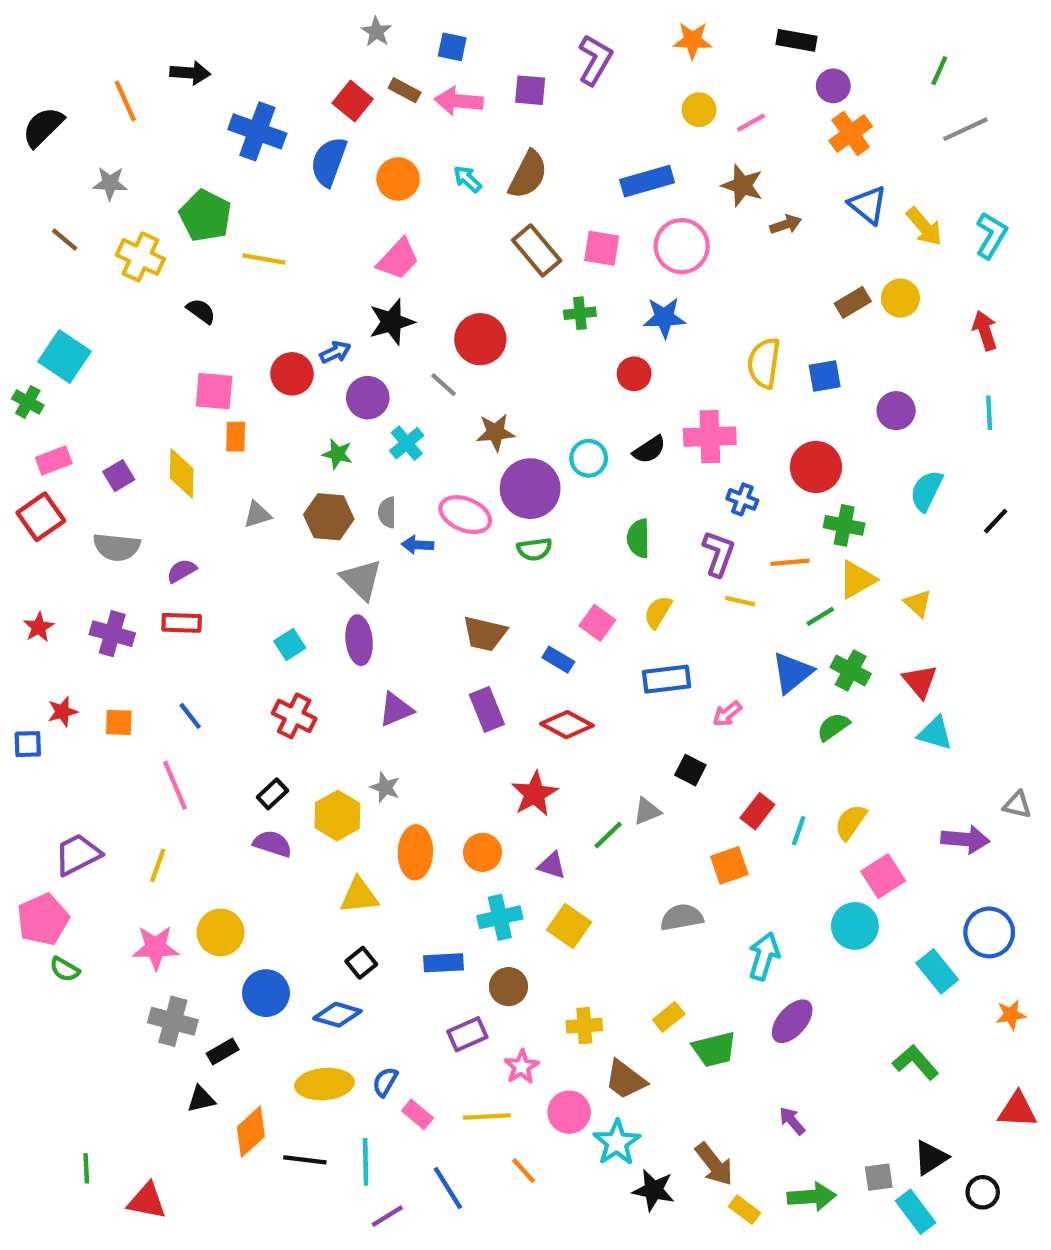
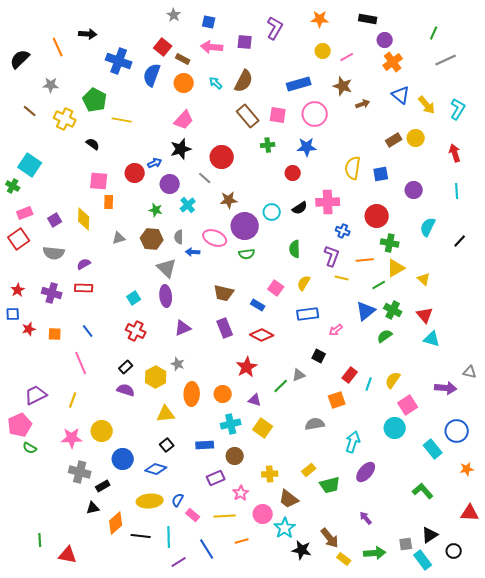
brown rectangle: (405, 90) -> (183, 59), moved
blue square: (28, 744) -> (13, 314), moved
orange line: (524, 1171) -> (242, 541), turned -64

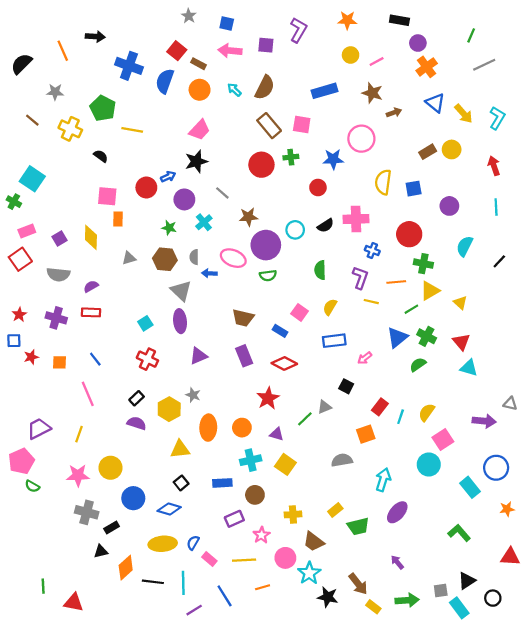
pink circle: (315, 114) -> (361, 139), moved
red circle: (222, 157) -> (261, 165), moved

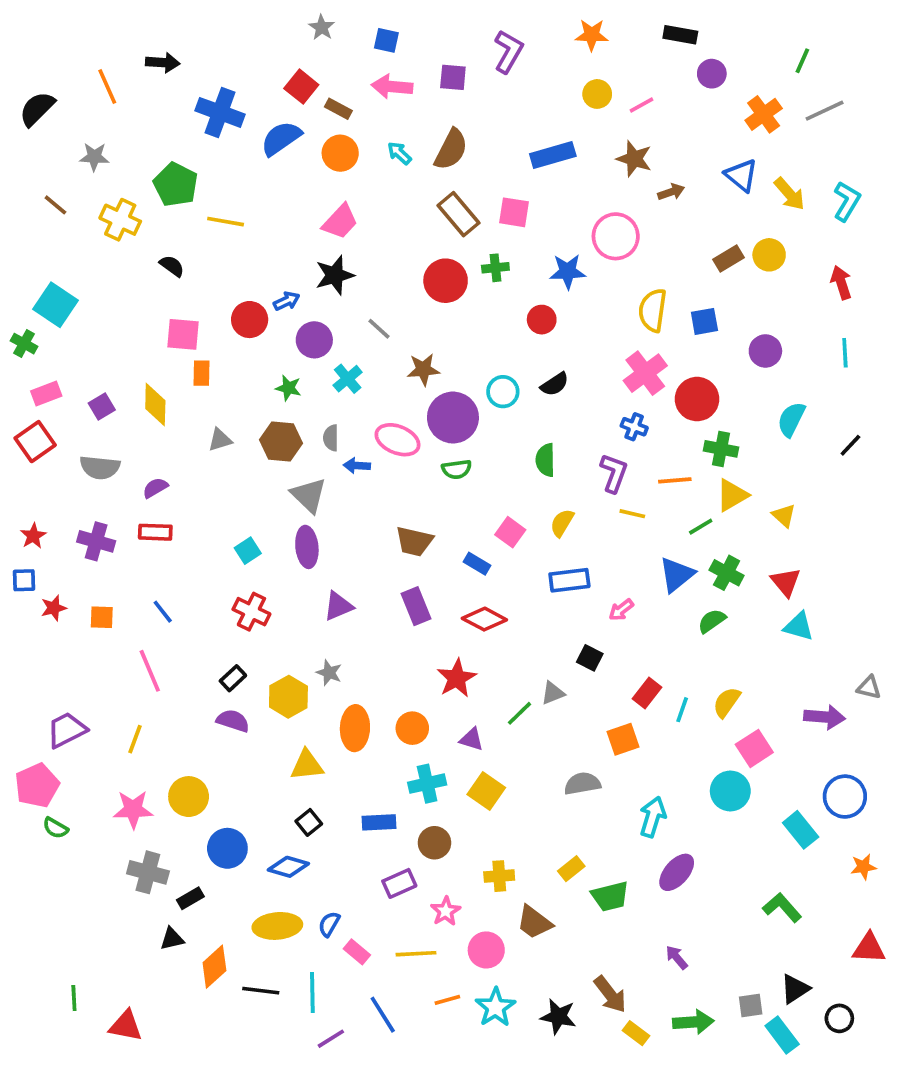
orange cross: (427, 67) -> (764, 114), moved
blue semicircle: (165, 81) -> (281, 138), turned 35
pink cross: (356, 219) -> (645, 373), moved, turned -35
cyan star: (309, 573) -> (495, 1007), moved

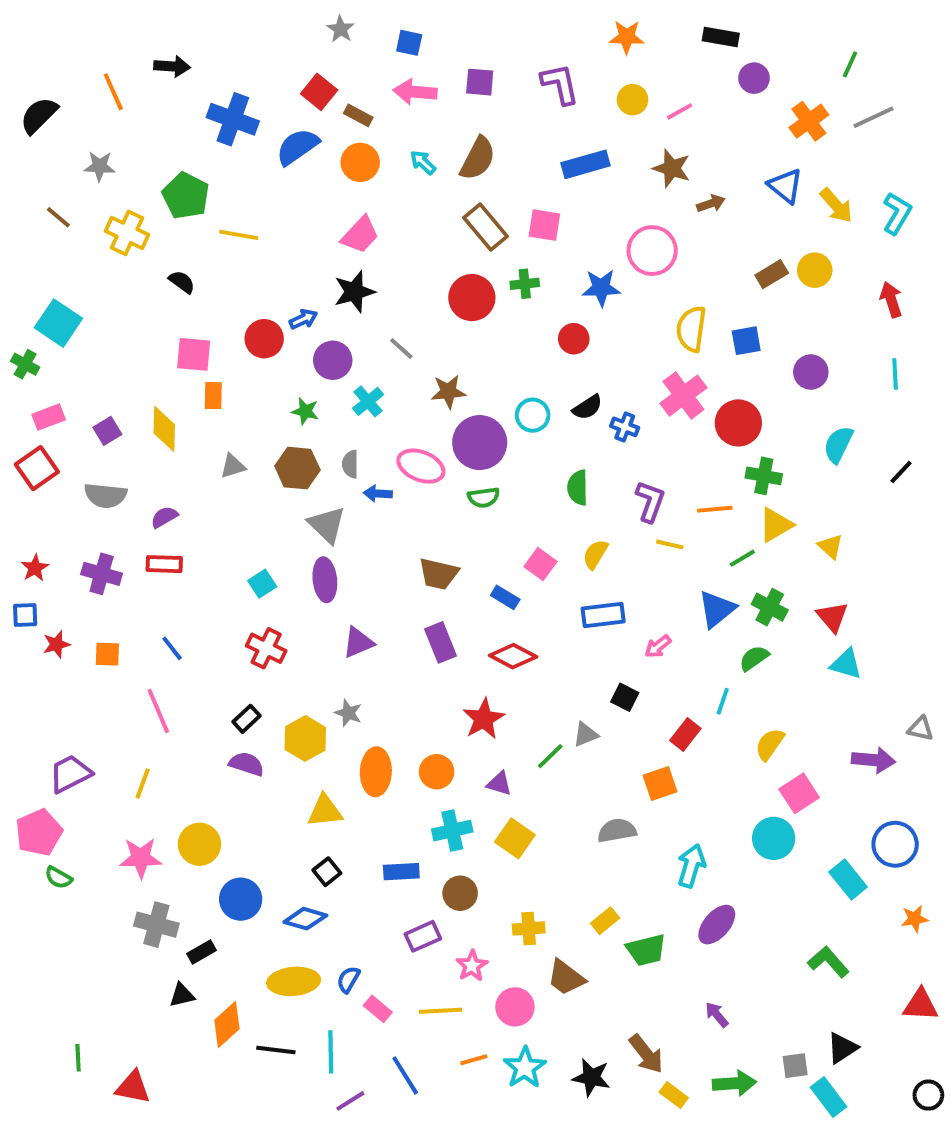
purple L-shape: (508, 51) -> (560, 84), moved, turned -42
blue cross: (634, 427) -> (625, 427), moved
cyan line: (682, 710) -> (723, 701), moved
black circle: (839, 1018) -> (928, 1095), moved

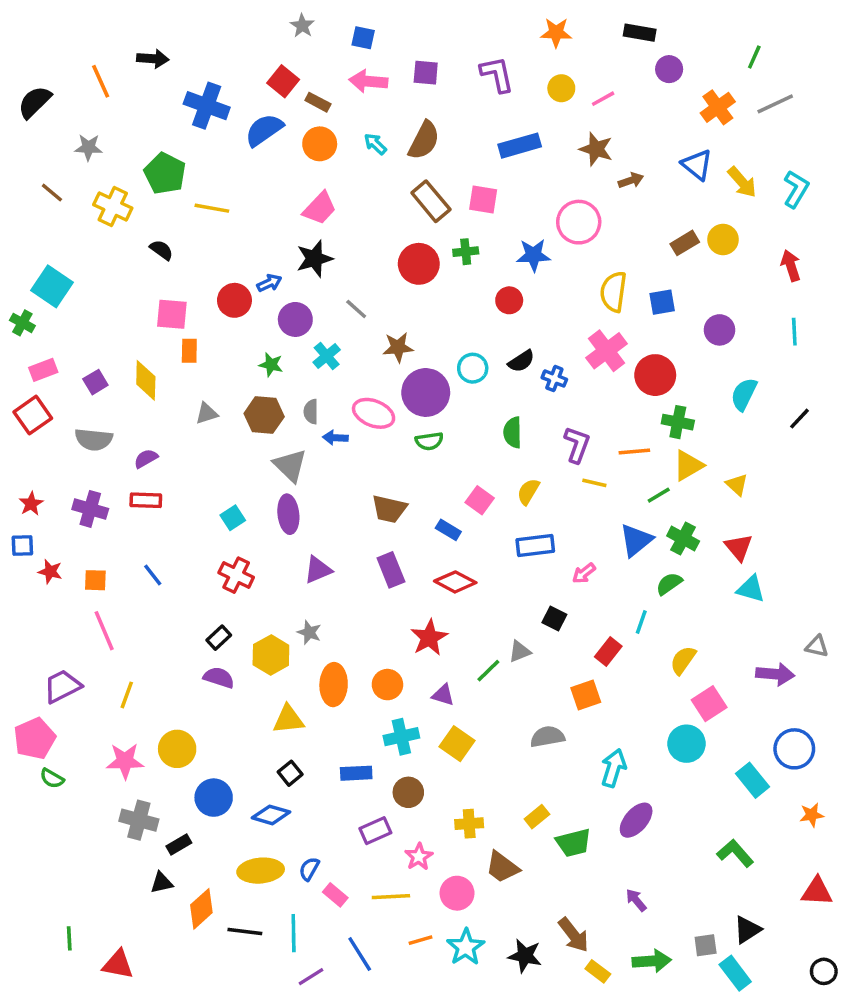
red star: (56, 644) -> (50, 572), turned 30
pink line: (158, 711) -> (104, 631), moved

